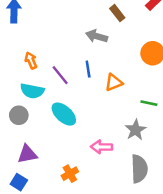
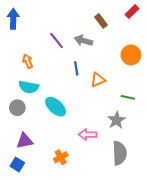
purple line: (60, 75) -> (57, 41), moved

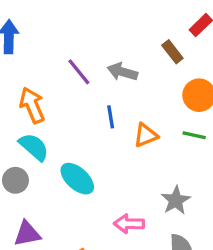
brown rectangle: (101, 21) -> (172, 52), moved
orange arrow: (28, 61) -> (32, 105), size x1.5
cyan semicircle: (29, 87) -> (34, 147), turned -150
green line: (128, 97) -> (194, 135), moved

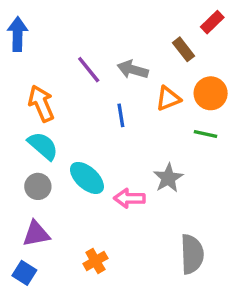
orange triangle: (146, 135) -> (168, 98), moved
gray circle: (15, 180) -> (38, 186), moved
gray star: (176, 200) -> (168, 178), moved
pink arrow: (129, 224) -> (129, 198), moved

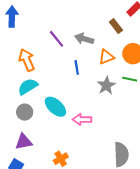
cyan semicircle: (43, 146) -> (28, 87), turned -72
gray star: (168, 178) -> (106, 85), moved

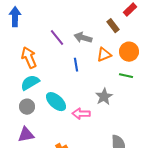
gray star: (106, 85) -> (104, 97), moved

